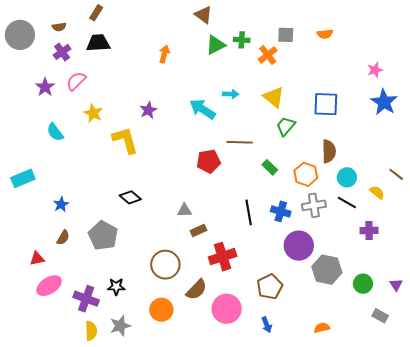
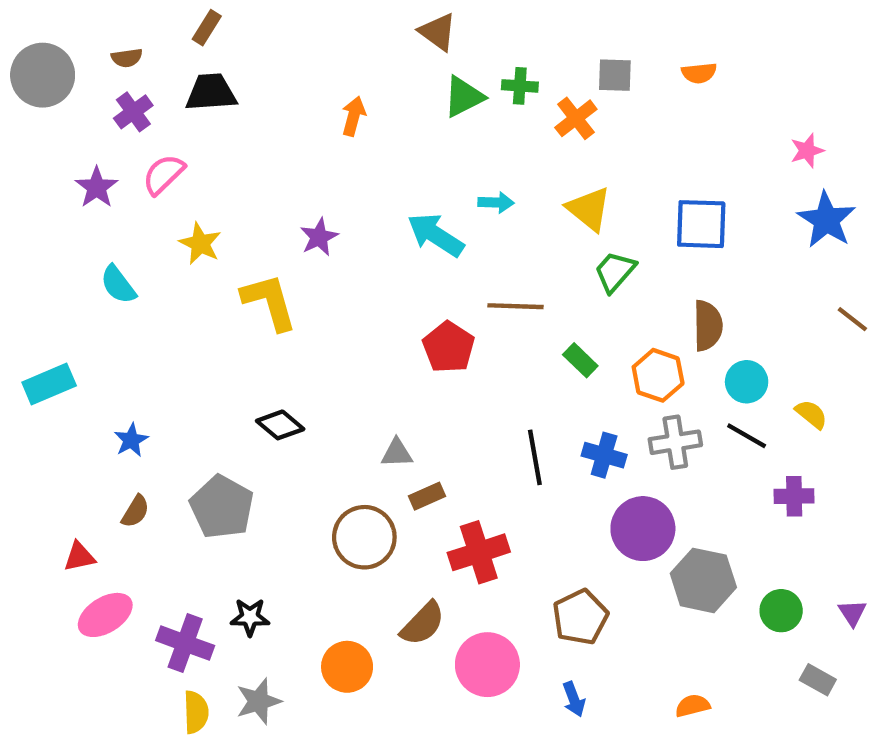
red pentagon: (209, 161) -> (449, 347), turned -30
brown line: (396, 174) -> (852, 319), moved
brown circle: (165, 265) -> (364, 537), moved

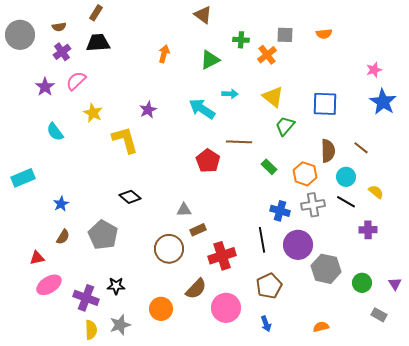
green triangle: (464, 97) -> (210, 60), moved
brown line: (852, 319) -> (361, 148), moved
black line: (535, 457) -> (262, 240), moved

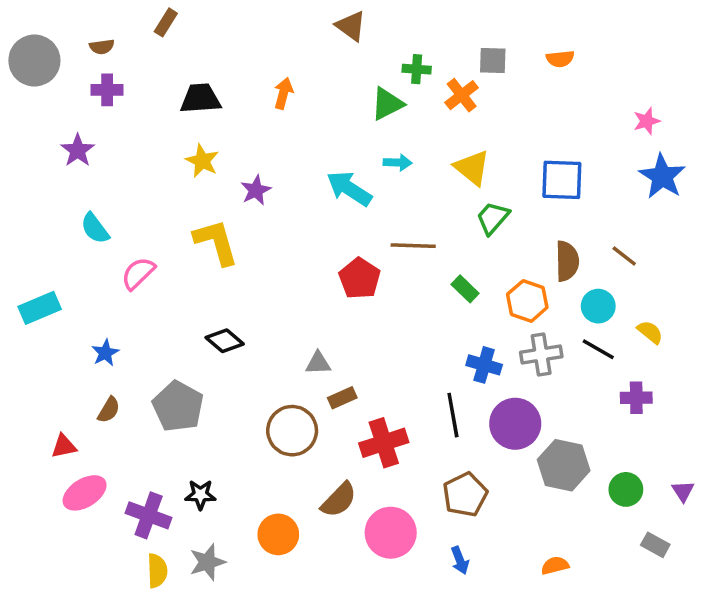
black trapezoid: (98, 43) -> (200, 99), moved
purple cross: (62, 52) -> (107, 90), turned 36
green triangle: (210, 60) -> (387, 104), moved
pink semicircle: (76, 81) -> (138, 273), moved
yellow star: (93, 113) -> (202, 161), moved

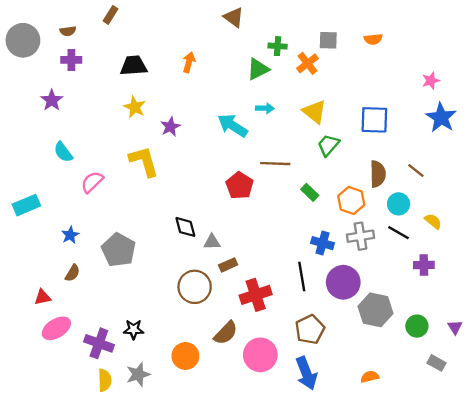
black diamond: (225, 341) -> (185, 227), moved, turned 35
gray pentagon: (178, 406) -> (119, 250), moved
blue arrow: (460, 560) -> (306, 373), size x1.8

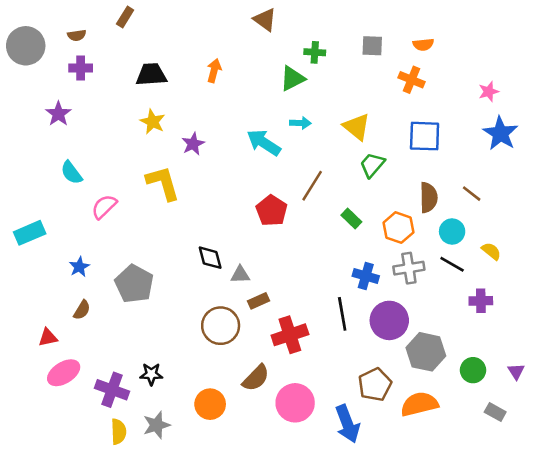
orange cross: (308, 63) -> (412, 80), moved, turned -30
brown line: (275, 164) -> (312, 186), turned -60
brown pentagon: (310, 329) -> (375, 385), moved
orange semicircle: (370, 377) -> (419, 404), moved, size x1.8

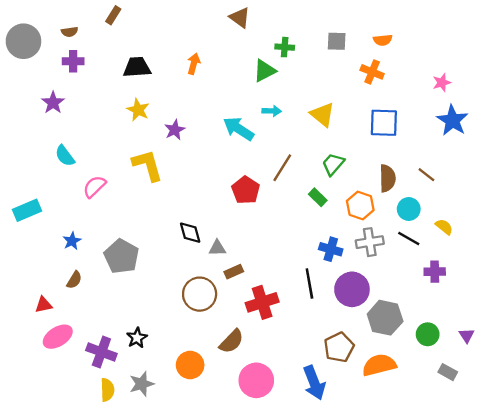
green trapezoid: (372, 165) -> (333, 164), moved
black star: (151, 374) -> (137, 338), turned -30
pink circle: (295, 403) -> (256, 380), moved

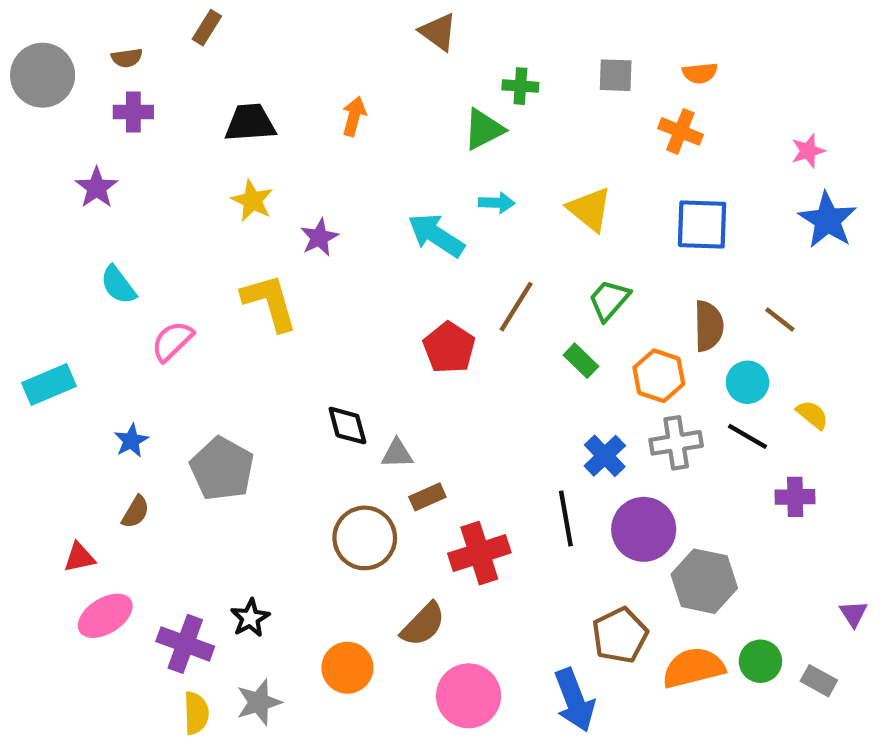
blue cross: (331, 249) -> (605, 456), turned 30
green circle: (428, 334) -> (760, 661), moved

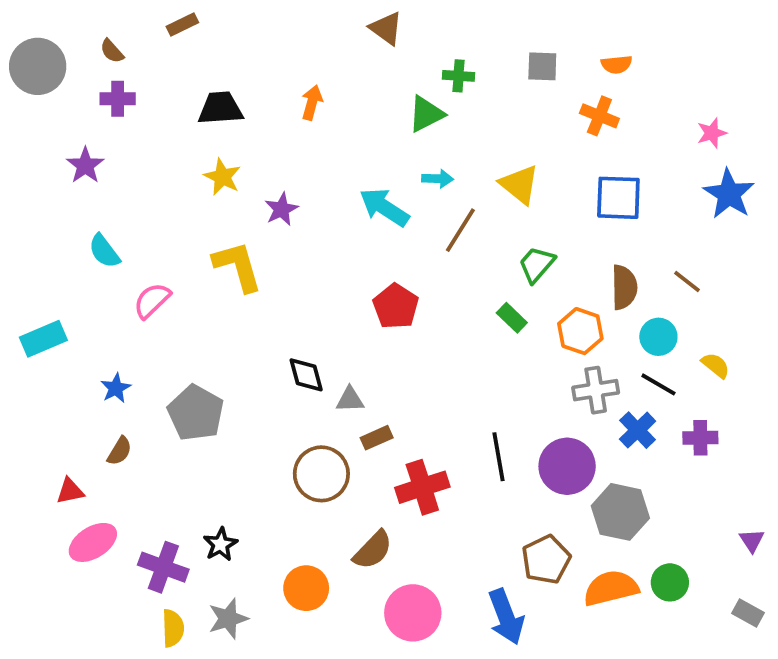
brown rectangle: (207, 28) -> (182, 24), turned 32
brown semicircle: (127, 58) -> (112, 51), turned 56
brown line: (516, 307) -> (460, 230), moved
blue cross: (605, 456) -> (638, 430), moved
gray rectangle: (819, 681) -> (748, 613), moved

